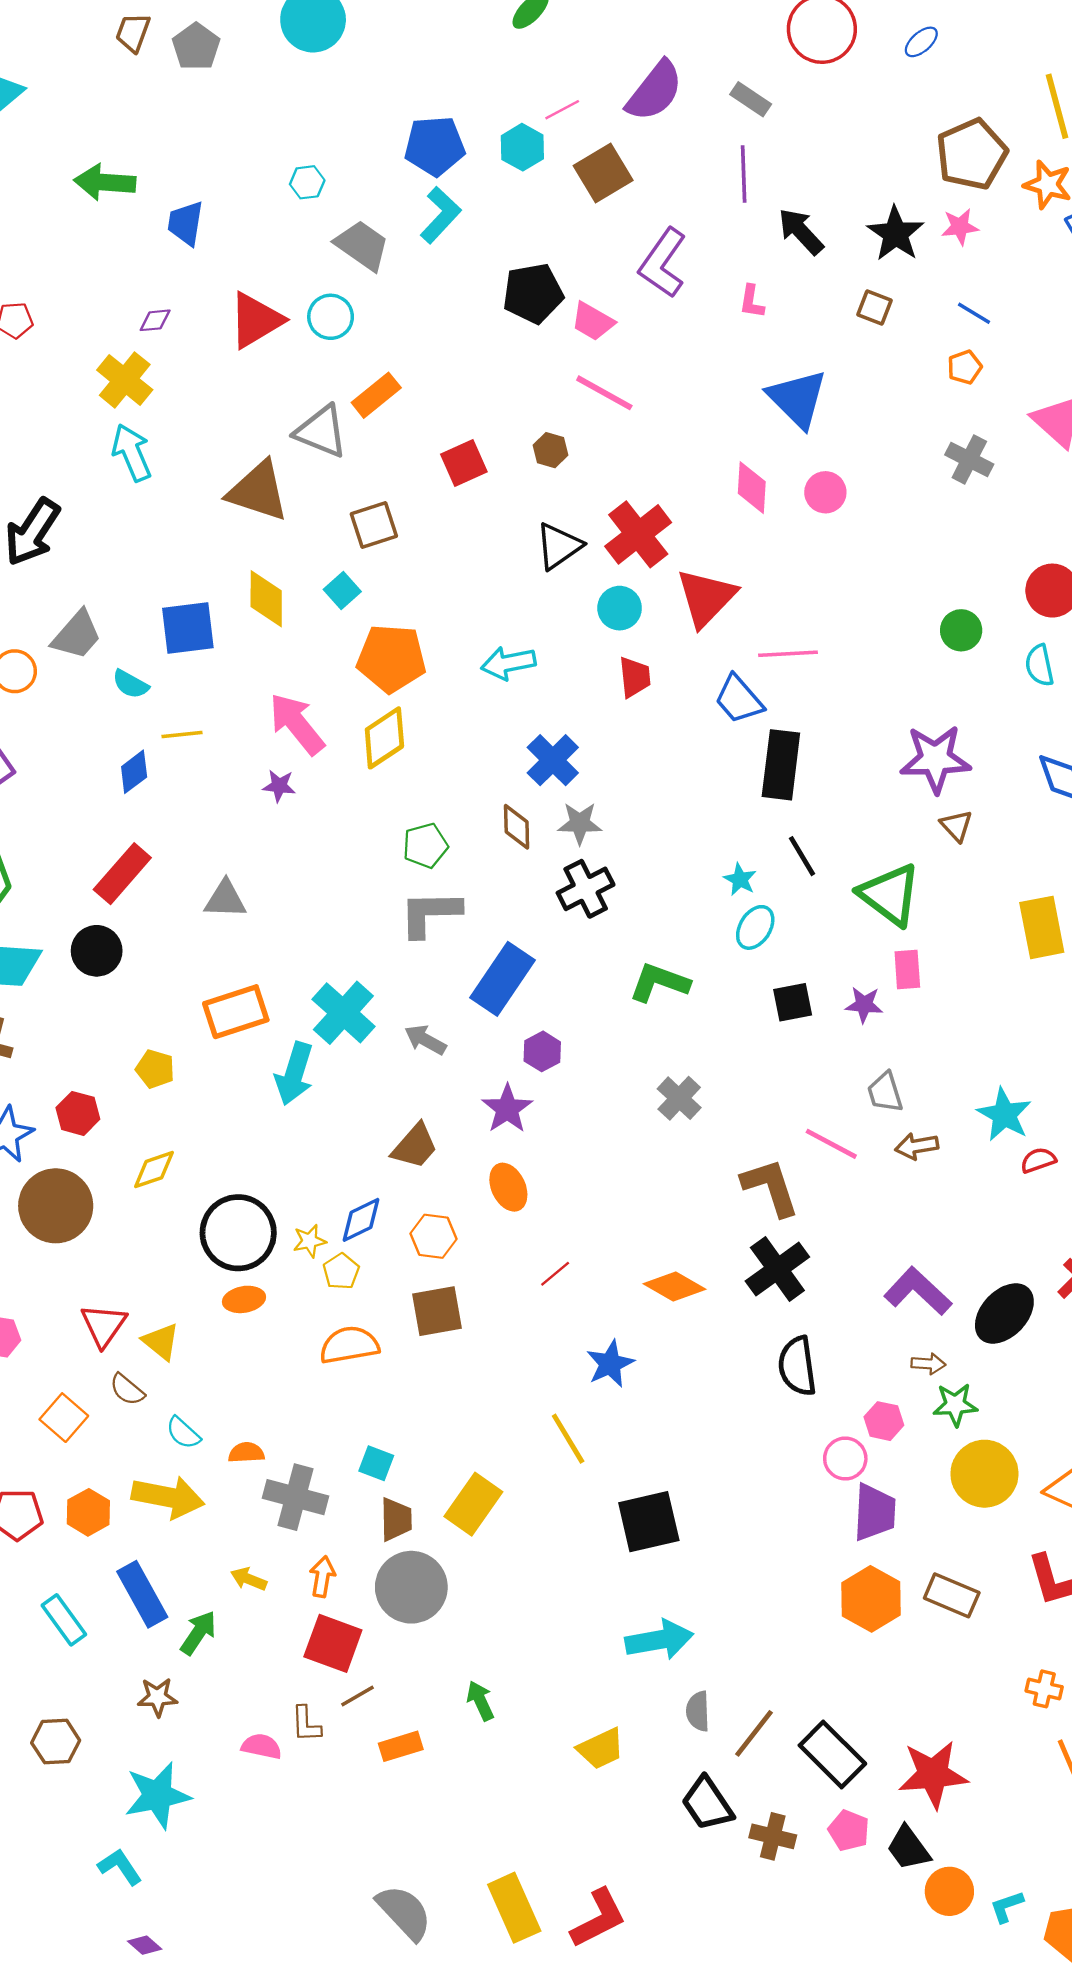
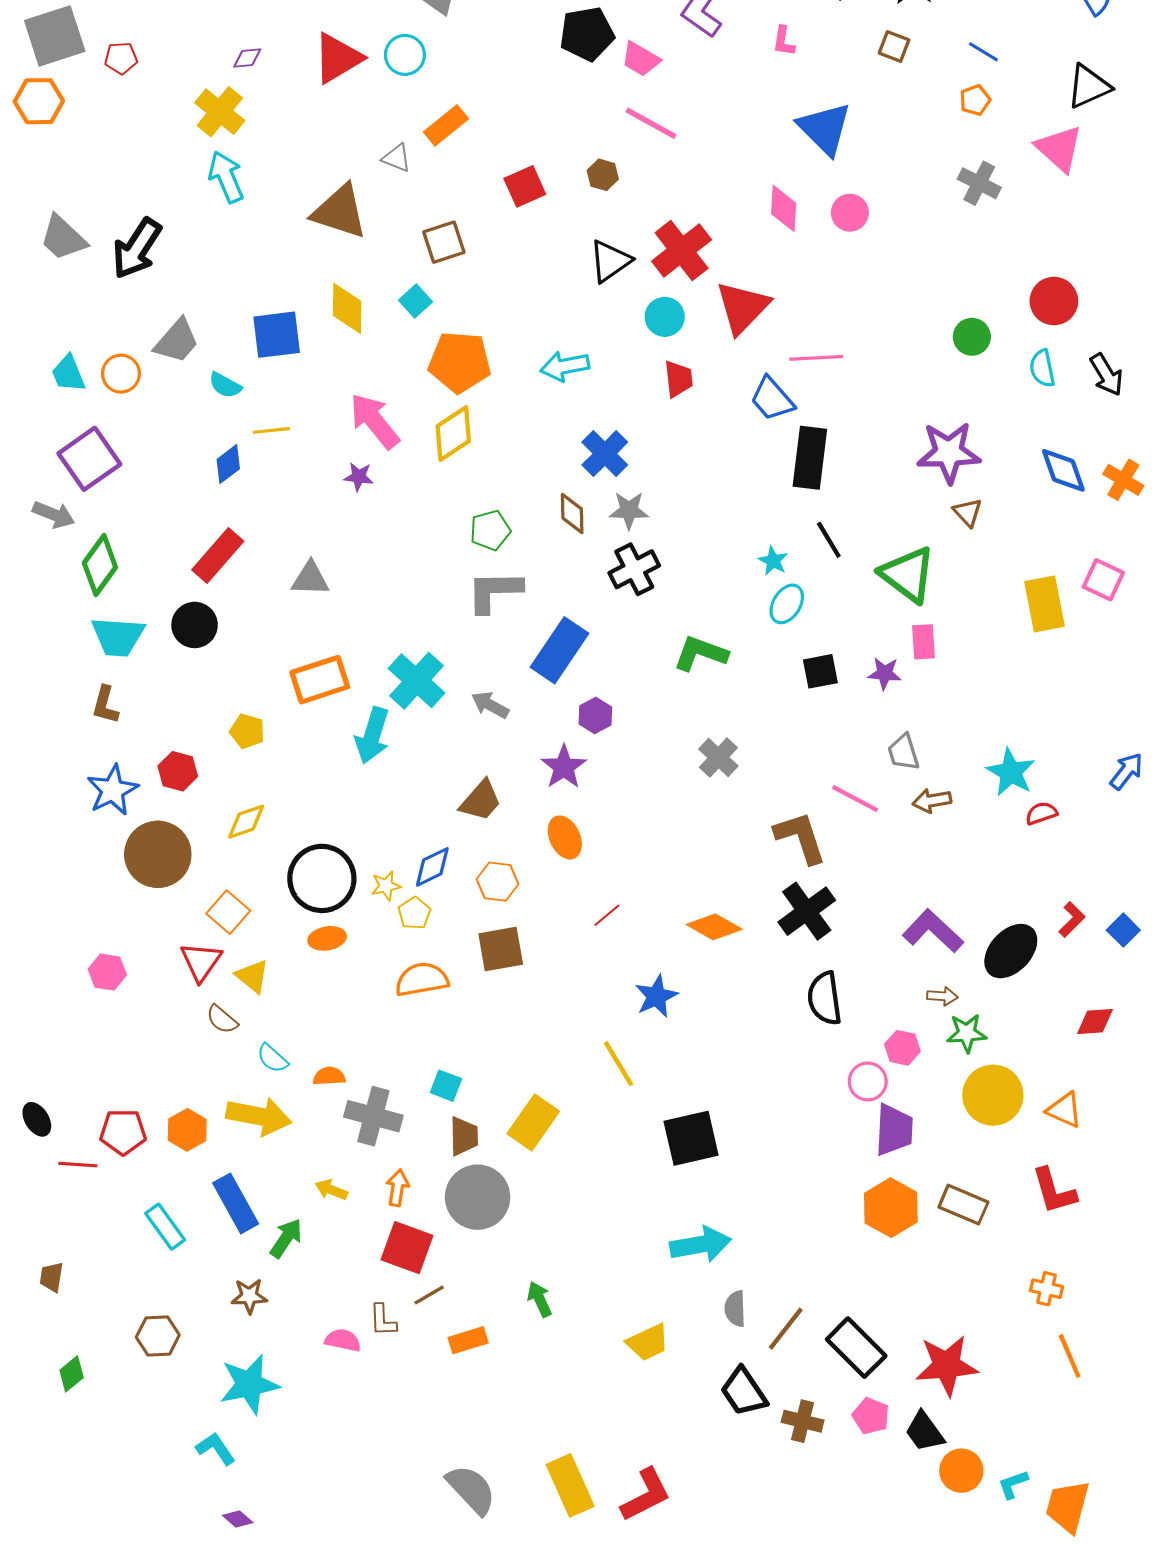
gray triangle: (321, 431) -> (397, 158), size x0.6
orange square: (64, 1418) -> (228, 912), moved

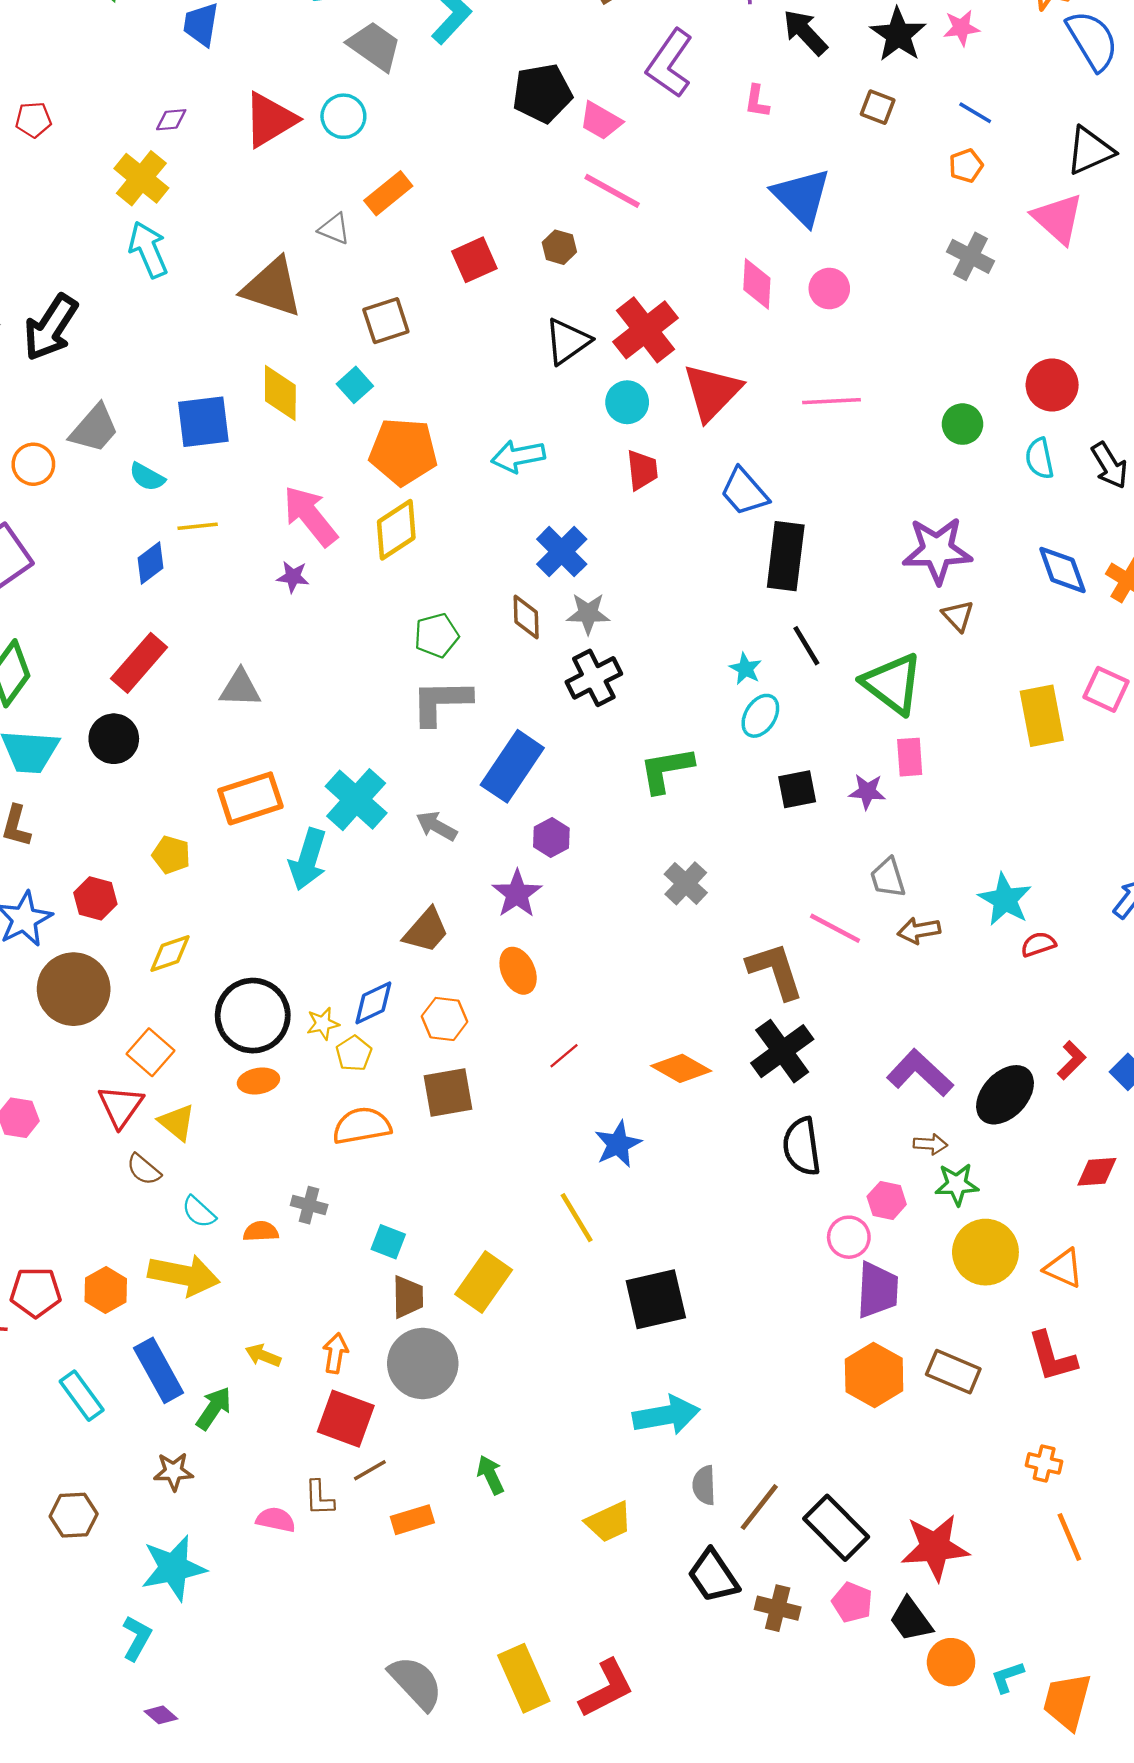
pink line: (816, 358) -> (832, 401), moved
green L-shape: (701, 653) -> (666, 770), turned -30
gray cross: (373, 1116) -> (309, 1205), moved, size x0.6
cyan L-shape: (216, 1449) -> (137, 1638), turned 63

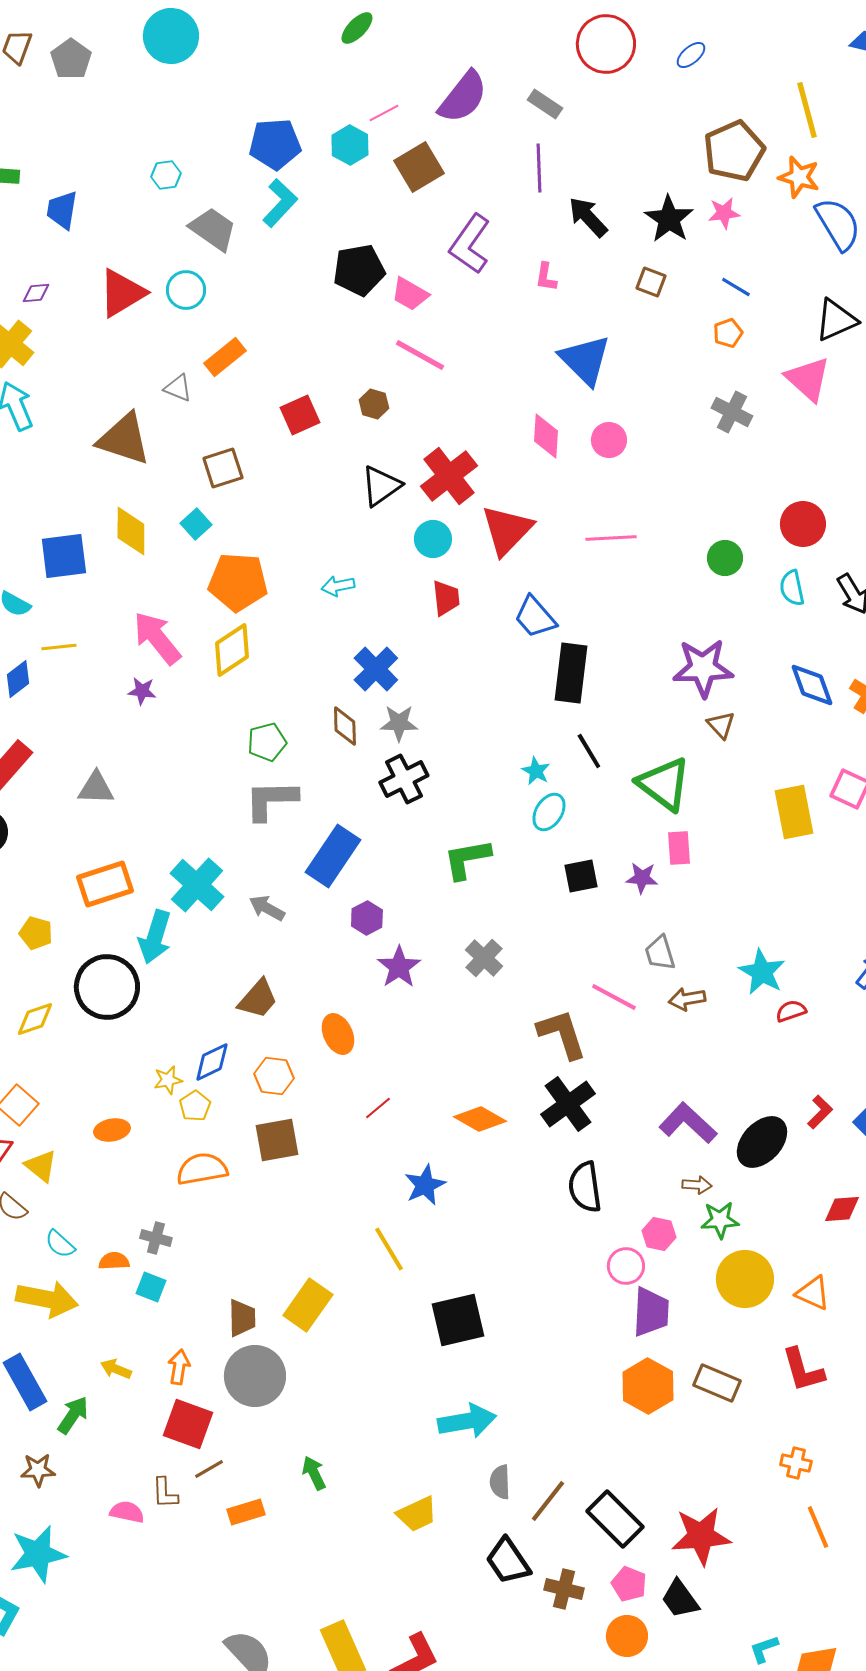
cyan arrow: (518, 456) -> (338, 586), size x0.7
purple star: (517, 894) -> (399, 967), moved
black circle: (253, 1016) -> (107, 987), moved
cyan square: (388, 1242) -> (151, 1287), moved
orange circle: (951, 1662) -> (627, 1636), moved

